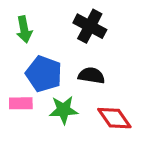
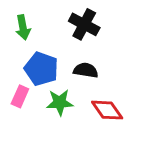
pink rectangle: (21, 103) -> (20, 96), turned -65

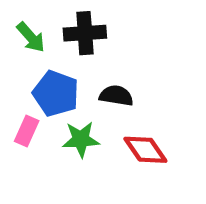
black cross: (84, 24) -> (85, 33), moved, turned -32
green arrow: (23, 27) -> (31, 37), turned -30

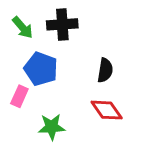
black semicircle: (116, 96) -> (105, 70), moved, turned 90
green star: (81, 139) -> (52, 127), moved

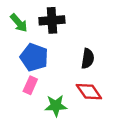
pink rectangle: (19, 96) -> (30, 85), moved
green star: (52, 127) -> (56, 106), moved

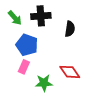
black semicircle: (88, 59) -> (70, 29), moved

